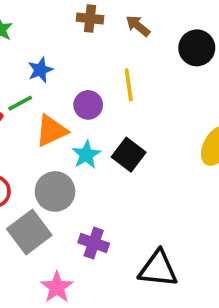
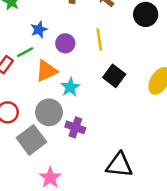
purple circle: (88, 105) -> (65, 43), moved
black square: (129, 155) -> (114, 76), moved
purple cross: (94, 243) -> (75, 127), moved

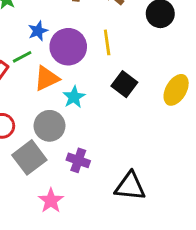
purple circle: (65, 43) -> (68, 47), size x1.6
purple cross: (75, 127) -> (78, 160), moved

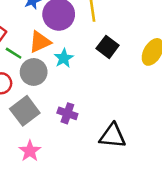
green line: (22, 57) -> (14, 53), moved, turned 60
gray circle: (50, 126) -> (34, 72), moved
pink star: (51, 201) -> (30, 151), moved

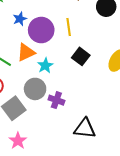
gray circle: (34, 72) -> (35, 89), moved
purple cross: (67, 113) -> (56, 100), moved

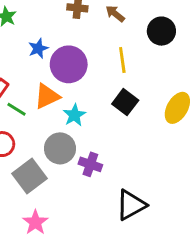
yellow line: (69, 27) -> (122, 60), moved
black triangle: (85, 129) -> (131, 205), turned -35

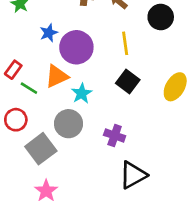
purple cross: (90, 164) -> (115, 136), moved

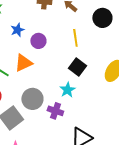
purple circle: (76, 47) -> (38, 41), size x0.6
cyan star: (82, 93) -> (67, 90), moved
purple cross: (115, 136) -> (55, 111), moved

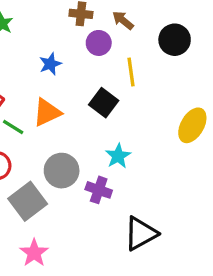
blue star: (17, 30) -> (50, 64), moved
purple circle: (38, 41) -> (99, 43), moved
black square: (77, 67) -> (104, 103), moved

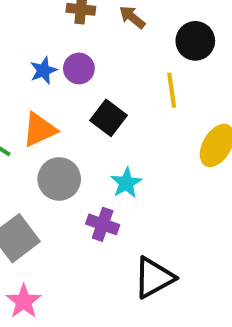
purple circle: (99, 43) -> (79, 68), moved
yellow line: (131, 72) -> (172, 90), moved
gray circle: (62, 171) -> (59, 179), moved

